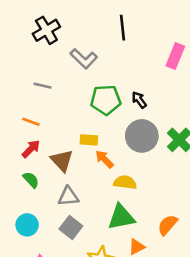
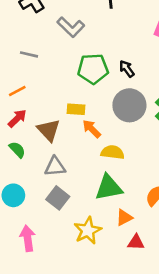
orange line: (31, 122) -> (17, 91), turned -48

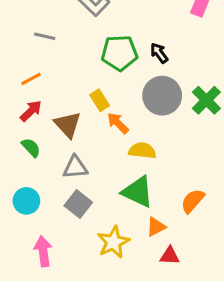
yellow rectangle: (76, 109) -> (100, 100), turned 54
green triangle: (109, 187) -> (138, 192), turned 36

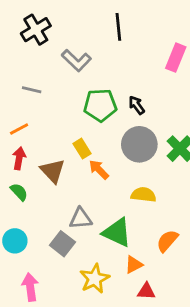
red arrow: (31, 111) -> (19, 158), turned -35
yellow semicircle: (142, 151) -> (144, 195), moved
gray triangle: (75, 167) -> (81, 218), moved

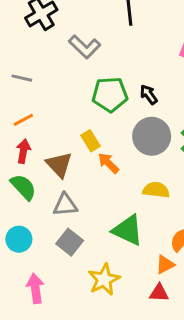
gray line: (32, 90) -> (22, 78), moved
green semicircle: (19, 192) -> (23, 187), size x1.4
gray triangle: (81, 218) -> (65, 205), moved
orange triangle: (134, 265) -> (165, 265), moved

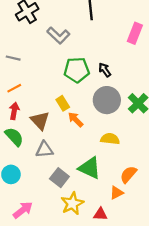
gray square: (70, 242) -> (59, 178), moved
pink arrow: (35, 288) -> (23, 210), turned 60
red triangle: (159, 293) -> (100, 214), moved

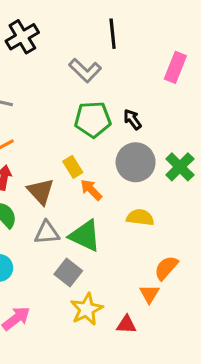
gray L-shape: (58, 35) -> (85, 70), moved
green triangle: (90, 168) -> (85, 236), moved
orange triangle: (117, 193) -> (149, 294), turned -32

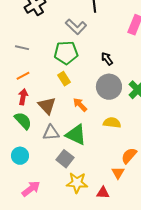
green pentagon: (93, 119) -> (66, 53), moved
yellow rectangle: (73, 167) -> (64, 79), moved
yellow star: (87, 309) -> (77, 183), turned 30

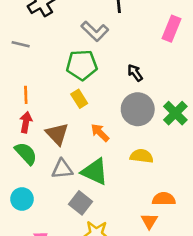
gray line: (22, 48) -> (21, 44), moved
orange line: (23, 76) -> (26, 95), turned -64
orange semicircle: (129, 156) -> (164, 199), turned 48

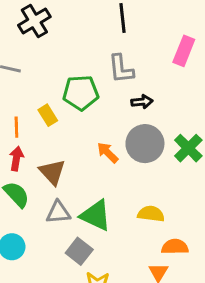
gray L-shape: (95, 31) -> (121, 69), moved, turned 40
black arrow: (135, 73) -> (142, 102), turned 120
yellow rectangle: (79, 99) -> (48, 115), moved
orange arrow: (100, 133) -> (108, 153), moved
yellow semicircle: (142, 156) -> (151, 214), moved

